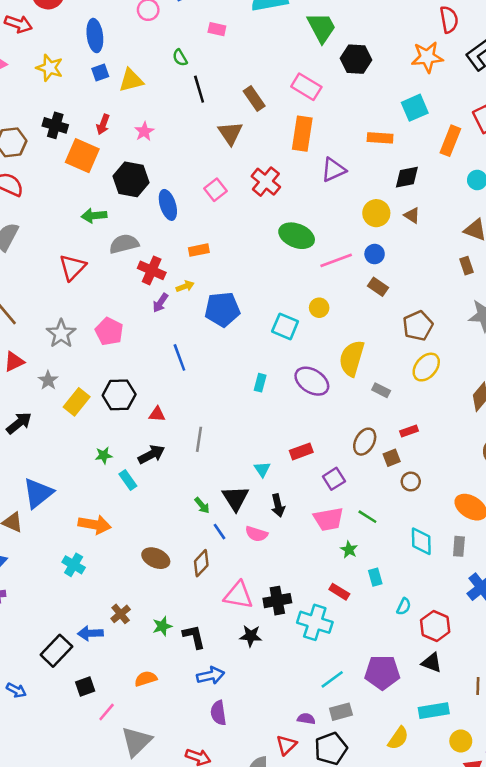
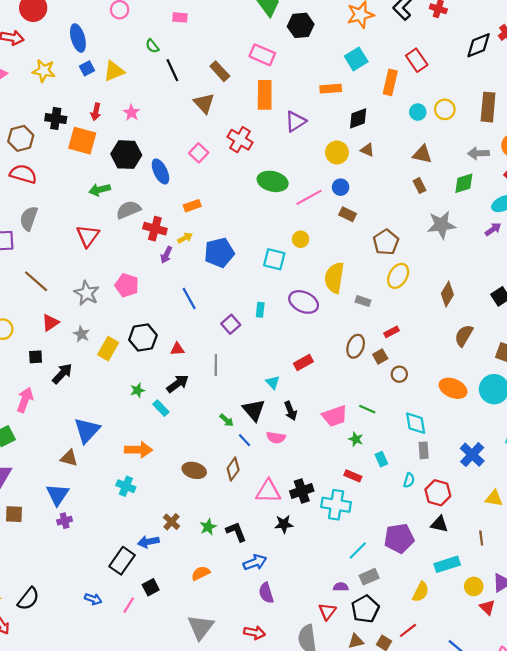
purple square: (334, 479) -> (231, 324), moved
gray rectangle: (459, 546) -> (424, 450), moved
pink line: (107, 712) -> (129, 605), moved

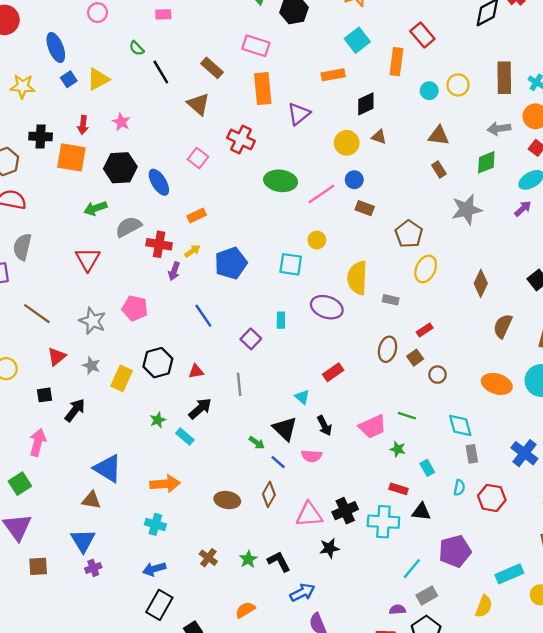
blue triangle: (87, 430) -> (108, 468), turned -36
black triangle: (439, 524) -> (421, 512), moved
blue arrow: (148, 542) -> (154, 569), moved

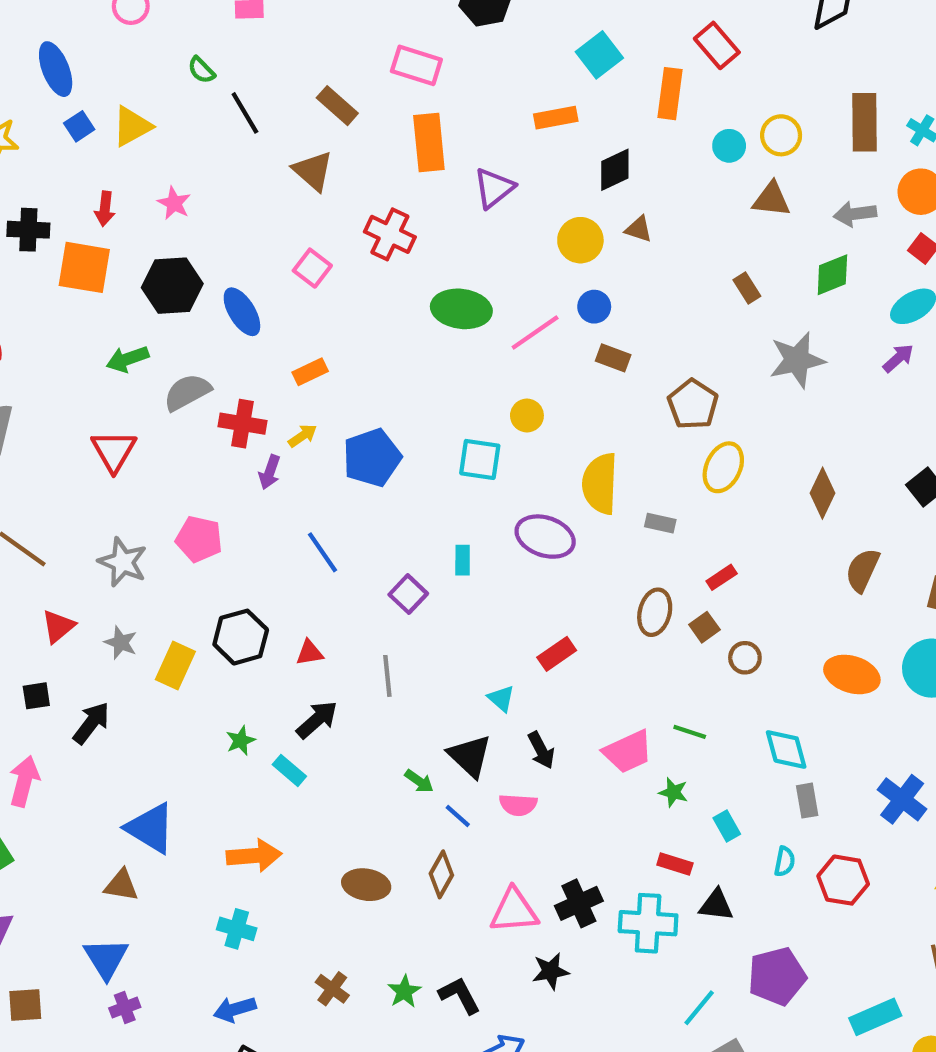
brown triangle: (439, 136) -> (771, 199), moved

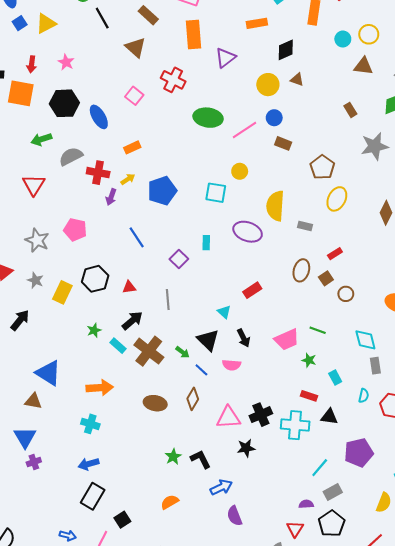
brown cross: (332, 989) -> (149, 351), moved, size x1.8

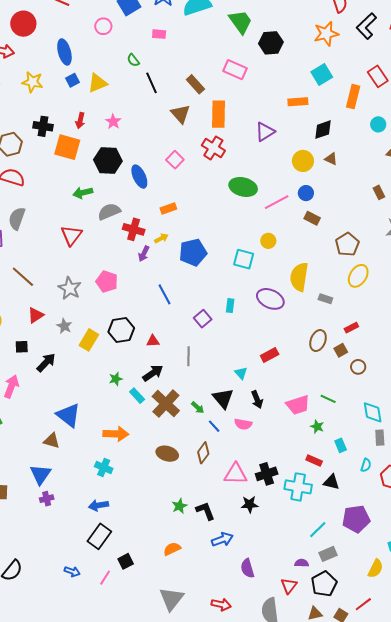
orange rectangle: (194, 34) -> (218, 114), moved
purple semicircle: (234, 516) -> (247, 568), moved

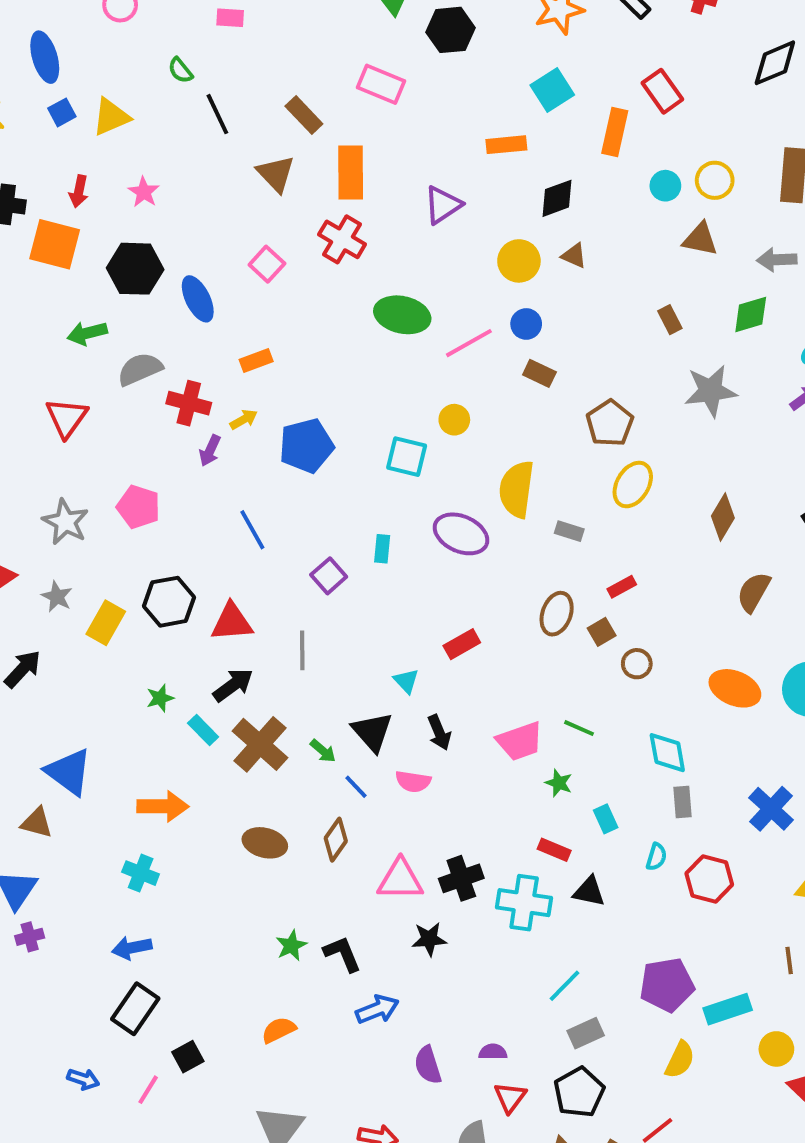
red triangle: (153, 341) -> (232, 622), size x1.6
purple pentagon: (356, 519) -> (667, 985), moved
purple semicircle: (302, 563) -> (493, 1052), moved

